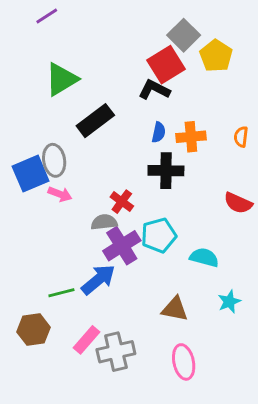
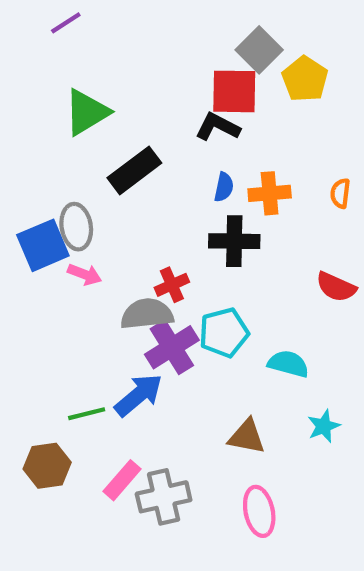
red square: (166, 65) -> (234, 91), turned 33
red cross: (122, 202) -> (172, 285), turned 30
gray semicircle: (104, 222) -> (147, 314), size x1.4

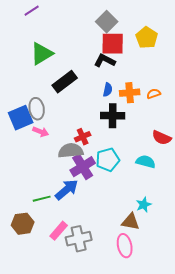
gray square: (259, 50) -> (107, 22), moved
orange semicircle: (340, 193) -> (154, 94), moved, turned 64
cyan semicircle: (288, 364) -> (146, 162), moved
cyan star: (324, 426) -> (144, 205), moved
brown triangle: (247, 437) -> (131, 222), moved

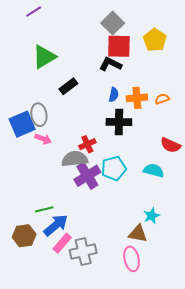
black rectangle: (65, 82) -> (68, 86), size x0.7
blue arrow: (67, 190) -> (56, 225), moved

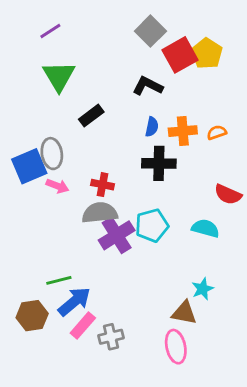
purple line: (34, 12) -> (50, 31), moved
red square: (119, 46) -> (180, 55), moved, turned -30
green triangle: (44, 57) -> (59, 76), turned -30
red cross: (87, 144) -> (103, 185), moved, turned 35
gray cross: (83, 252) -> (111, 337), size x0.7

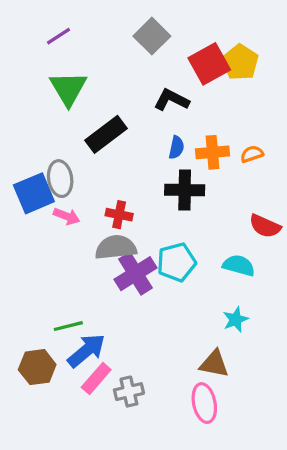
gray square: (150, 31) -> (152, 36), moved
black rectangle: (91, 116) -> (106, 134), size x1.4
cyan star: (203, 289) -> (235, 319), moved

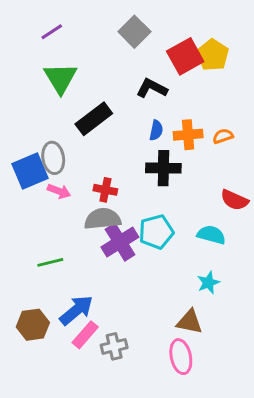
green line: (68, 326) -> (50, 262), moved

